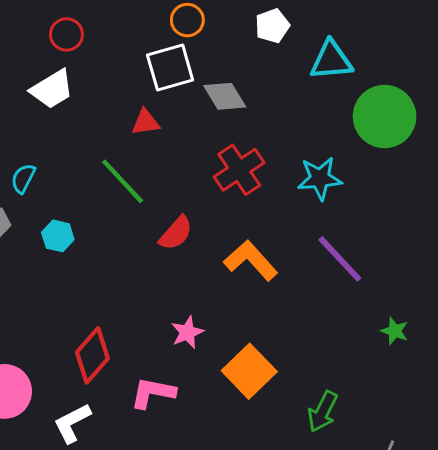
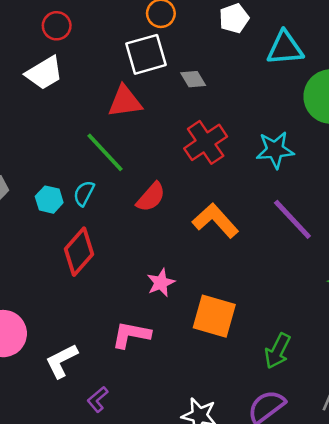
gray diamond: (225, 96) -> (193, 79), size x0.7
red triangle: (146, 122) -> (125, 101), size x1.4
cyan semicircle: (23, 178) -> (84, 193), moved
red diamond: (92, 355) -> (79, 252), moved
orange square: (249, 371) -> (214, 316), turned -30

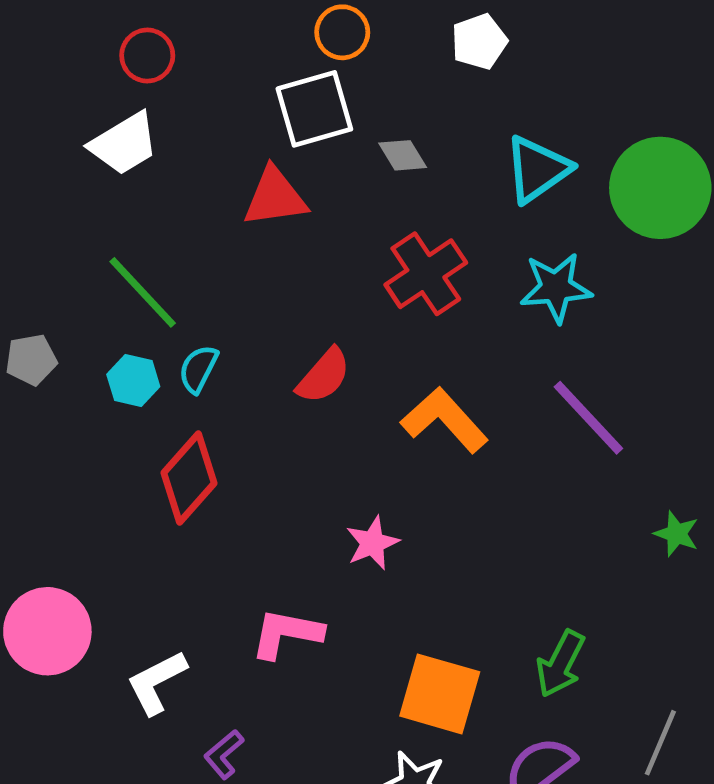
cyan triangle: (285, 48) -> (537, 169), moved, turned -30
green line: (105, 152) -> (143, 292), moved
pink star: (161, 283) -> (372, 543), moved
orange square: (214, 316) -> (440, 694), moved

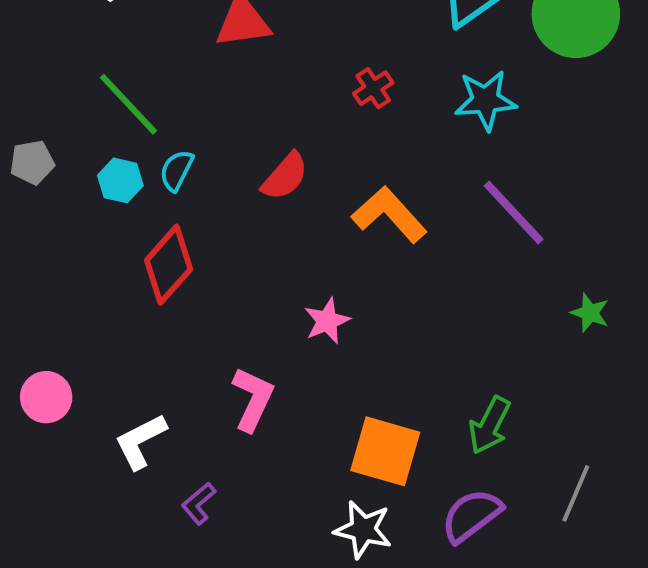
red cross: (426, 274) -> (373, 88), size x0.6
pink circle: (47, 631) -> (46, 397), size x0.7
pink L-shape: (287, 634) -> (253, 399), turned 104

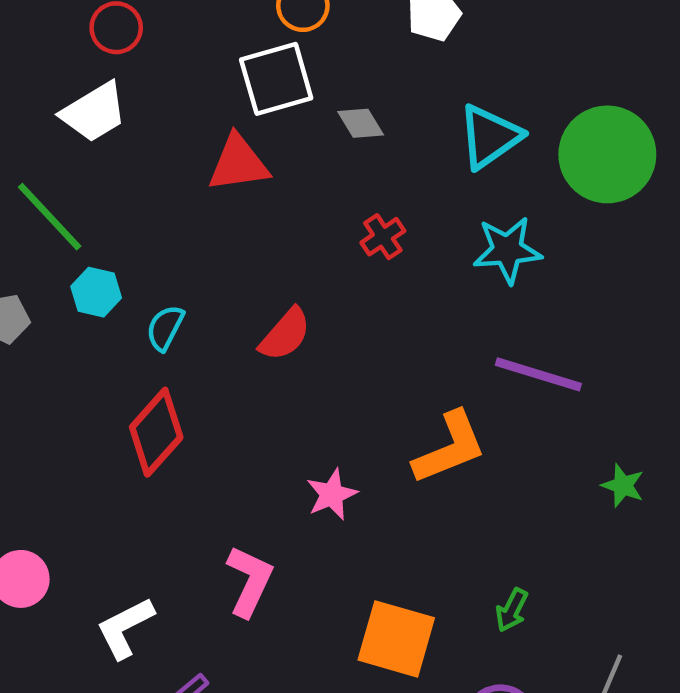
green line: (128, 104) -> (50, 217), moved
cyan hexagon: (120, 180) -> (96, 292), moved
purple line: (514, 213) -> (538, 374), turned -30
orange L-shape: (389, 215) -> (450, 448), moved, turned 110
green arrow: (490, 425) -> (512, 610), size x0.7

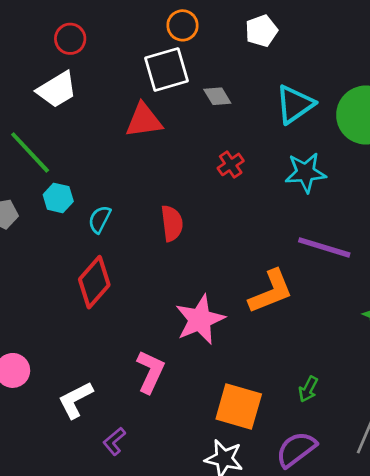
red semicircle: (285, 334) -> (172, 223), turned -48
pink star: (332, 494) -> (200, 320), size x1.6

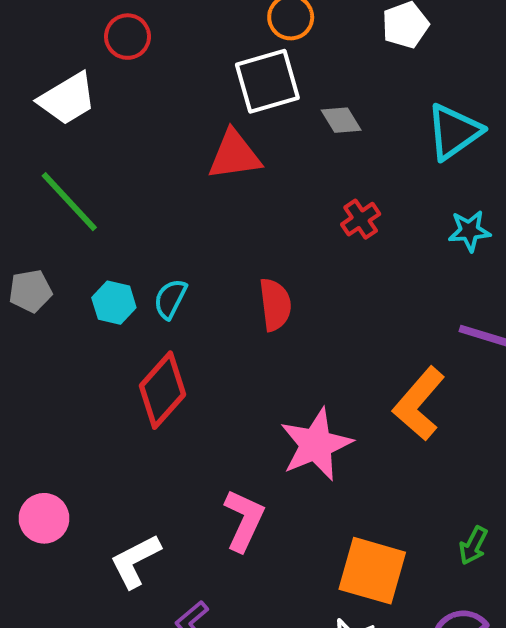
white trapezoid: (57, 90) -> (67, 99), moved
cyan star: (306, 173) -> (469, 231), size x0.7
cyan hexagon: (58, 198) -> (114, 303), moved
orange L-shape: (271, 292) -> (419, 404), turned 153

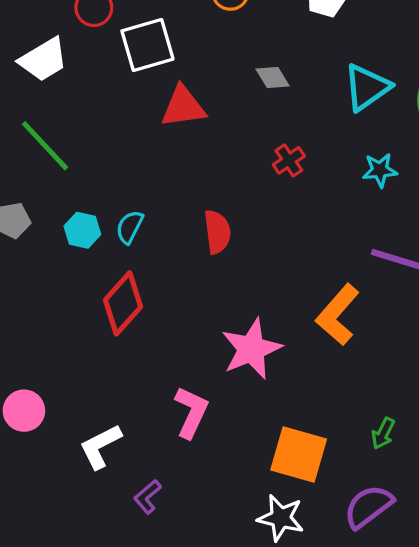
white square: (267, 81) -> (147, 45), moved

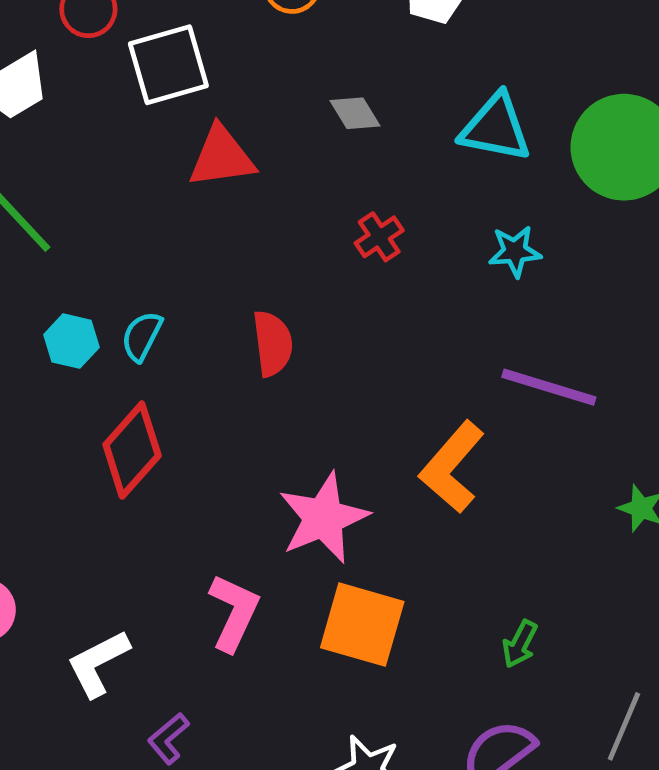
cyan triangle: (367, 87) -> (496, 128), turned 46
orange square: (299, 455) -> (362, 625), moved

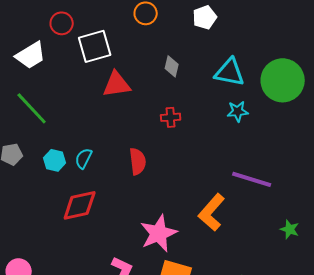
gray diamond: (355, 113) -> (172, 66), turned 45
red cross: (379, 237) -> (171, 117), moved, turned 30
cyan star: (515, 251) -> (238, 111), moved
red diamond: (132, 450) -> (80, 205), turned 36

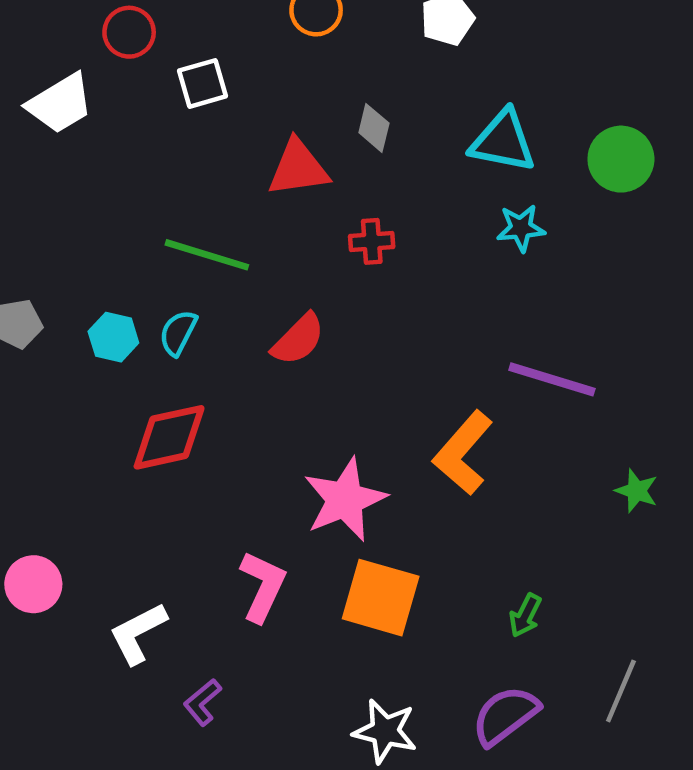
white square: (95, 46) -> (203, 83), size x0.7
green circle: (283, 80) -> (621, 159), size x0.7
red triangle: (117, 84) -> (298, 168), moved
green line: (32, 108) -> (207, 255), moved, turned -30
red semicircle: (138, 161) -> (298, 339), turned 52

